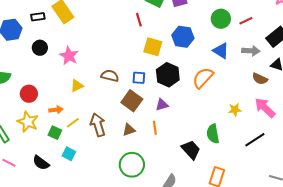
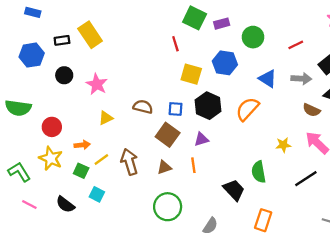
green circle: (221, 19) -> (253, 37), moved

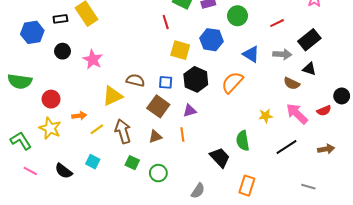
yellow triangle: (106, 118) -> (113, 96), moved, size x1.5
green square: (81, 171) -> (132, 163), moved
green circle: (168, 207) -> (158, 173), size x0.7

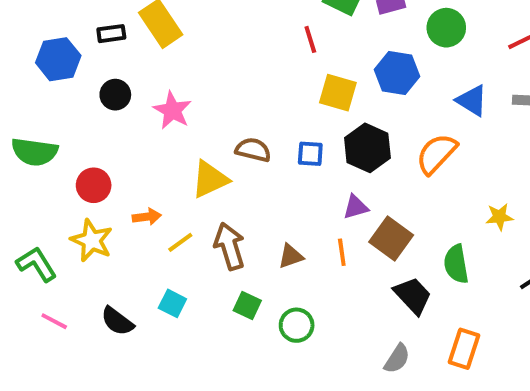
brown square: (158, 106) -> (391, 238), moved
gray semicircle: (198, 191) -> (397, 359), moved

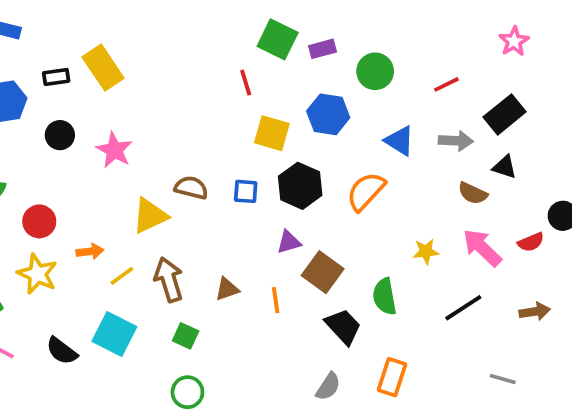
orange line: (342, 252) -> (276, 300), moved
cyan square: (172, 303) -> (114, 334), size x1.6
green circle: (297, 325) -> (187, 392), moved

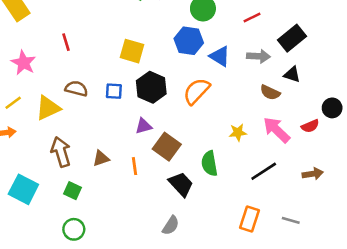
red line: (246, 83) -> (66, 42), moved
blue hexagon: (328, 114) -> (189, 41), moved
yellow line: (122, 276) -> (13, 103), moved
orange rectangle: (392, 377) -> (249, 219), moved

